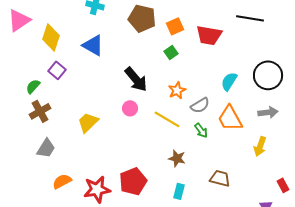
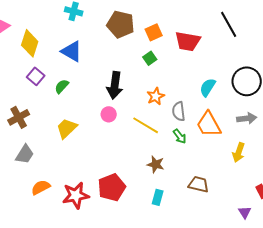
black line: (250, 18) -> (229, 24), turned 52
black arrow: (136, 79) -> (115, 85), turned 48
green semicircle: (33, 86) -> (62, 86), moved
gray semicircle: (200, 105) -> (179, 111), turned 114

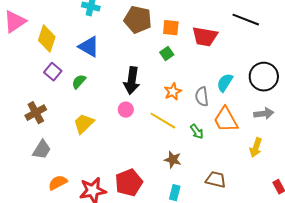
black line: (229, 24) -> (246, 20), turned -40
orange square: (154, 32) -> (171, 28), turned 30
gray semicircle: (179, 111) -> (202, 97), moved

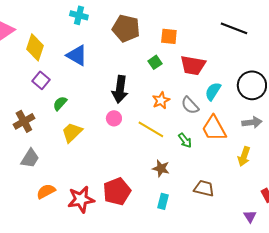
orange square: (171, 28) -> (169, 36), moved
red trapezoid: (205, 37) -> (193, 65), moved
green semicircle: (79, 82) -> (60, 103), moved
gray semicircle: (202, 97) -> (190, 105), turned -36

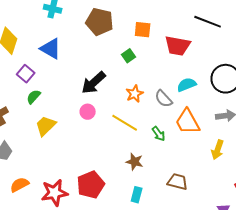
red trapezoid: (193, 65) -> (178, 46), moved
purple square: (41, 80) -> (26, 74), moved
black arrow: (120, 89) -> (94, 83), turned 40
cyan semicircle: (213, 91) -> (187, 85), turned 36

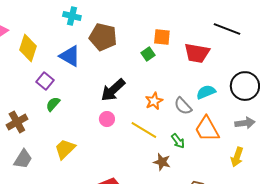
brown pentagon: (100, 22) -> (103, 37), moved
green square: (129, 56) -> (148, 54), moved
yellow trapezoid: (46, 126) -> (65, 149), moved
brown star: (135, 162) -> (162, 162), moved

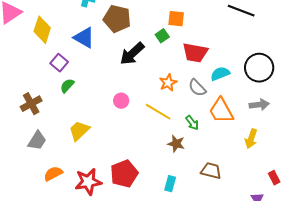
red trapezoid: (197, 53) -> (195, 53), moved
black arrow: (113, 90) -> (132, 54), moved

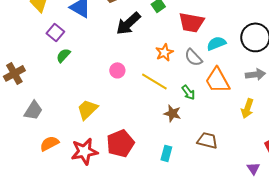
brown cross: (31, 104) -> (14, 73), moved
yellow trapezoid: (79, 131) -> (87, 109), moved

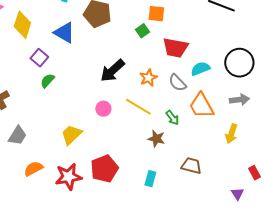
black arrow: (128, 23) -> (112, 71), moved
pink circle: (117, 70) -> (103, 109), moved

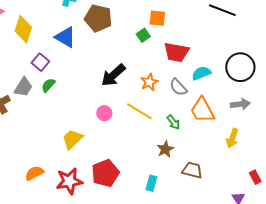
gray trapezoid: (17, 136) -> (23, 87), moved
brown star: (156, 139) -> (165, 149), moved, turned 30

